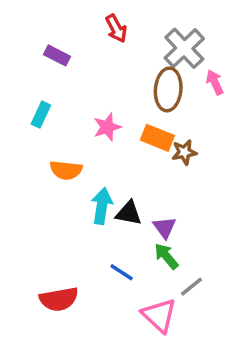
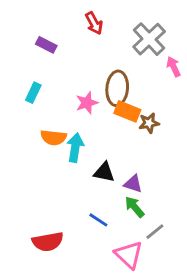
brown ellipse: (168, 89) -> (117, 88), moved
cyan arrow: (102, 206) -> (75, 148), moved
purple triangle: (165, 227) -> (133, 184), turned -36

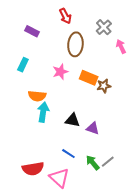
gray cross: (149, 39) -> (104, 27), size x0.7
brown ellipse: (117, 88) -> (75, 44), moved
cyan arrow: (75, 148) -> (43, 112), moved
green arrow: (135, 207) -> (93, 163), moved
pink triangle: (129, 255) -> (59, 178), moved

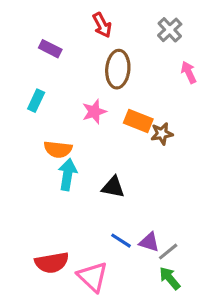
gray cross: (104, 27) -> (170, 30), moved
purple triangle: (93, 128) -> (149, 242), moved
blue line: (68, 154) -> (121, 241), moved
green arrow: (93, 163) -> (170, 278), moved

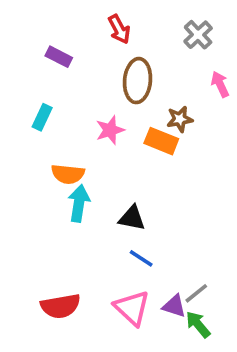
brown star: (162, 134) -> (180, 119), moved
blue line: (121, 241) -> (141, 258), moved
purple triangle: (149, 242) -> (174, 306), moved
pink triangle: (93, 277) -> (132, 308), moved

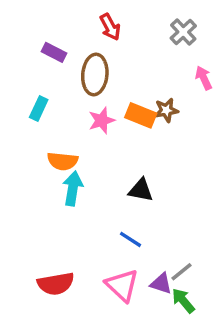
brown ellipse: (138, 81) -> (95, 75), moved
orange rectangle: (161, 141) -> (141, 115), moved
black triangle: (132, 218) -> (141, 190), moved

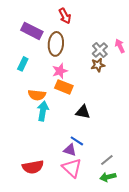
gray cross: (183, 32) -> (100, 50), moved
purple rectangle: (54, 52) -> (32, 31), size x1.5
orange rectangle: (141, 115) -> (64, 87), moved
purple triangle: (161, 284) -> (70, 150), moved
green arrow: (183, 301) -> (108, 177), turned -63

